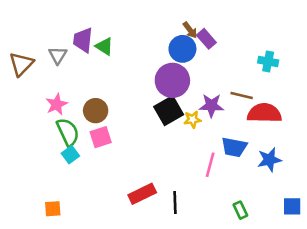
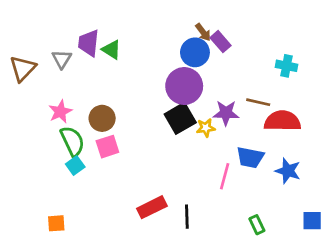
blue star: (269, 160) -> (288, 171), turned 30

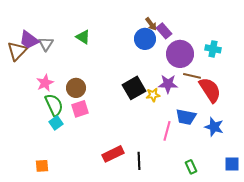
purple trapezoid: (89, 43) -> (29, 40), moved, turned -60
purple circle: (184, 86) -> (180, 54), moved
red semicircle: (282, 121) -> (210, 90), turned 56

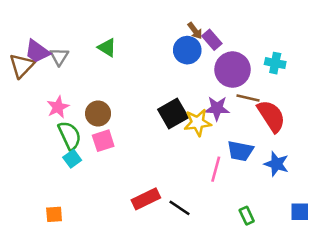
yellow star: (153, 95) -> (198, 123), size x1.5
black line: (139, 161) -> (179, 208), turned -54

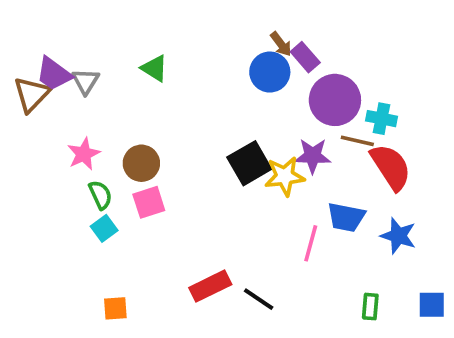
cyan cross: (275, 63) -> (381, 119), moved
green semicircle: (70, 135) -> (100, 195), size x0.7
orange square: (54, 214) -> (115, 308), moved
green rectangle: (247, 216) -> (370, 307), moved, turned 30

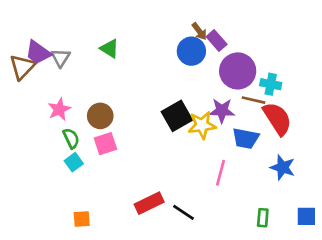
blue trapezoid: (346, 217) -> (246, 138), moved

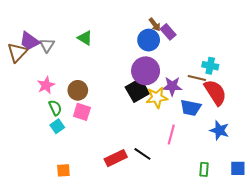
purple circle: (238, 71) -> (146, 71), moved
pink square: (105, 144) -> (82, 112), turned 36
black line: (183, 212) -> (142, 154), moved

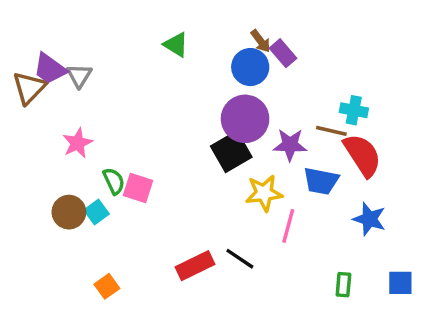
green triangle: (85, 38) -> (176, 45), moved
brown circle: (78, 90) -> (69, 212), moved
yellow star: (157, 98) -> (264, 193), moved
green semicircle: (55, 108) -> (114, 181), moved
orange square: (63, 170) -> (107, 286), turned -32

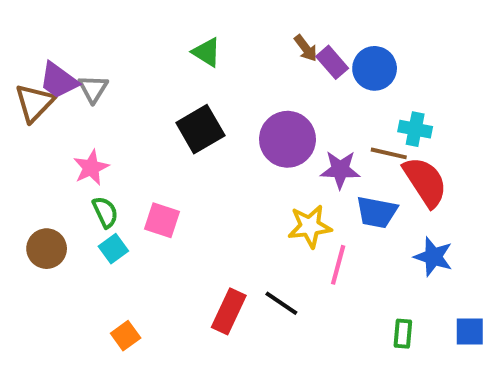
blue circle: (250, 67) -> (375, 68), moved
black square: (231, 152) -> (200, 129), moved
green semicircle: (114, 181) -> (105, 212), moved
brown circle: (69, 212) -> (47, 249), moved
red rectangle: (195, 266) -> (229, 311), turned -39

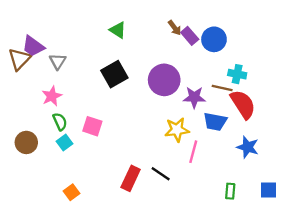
gray triangle: (93, 89) -> (58, 61), moved

